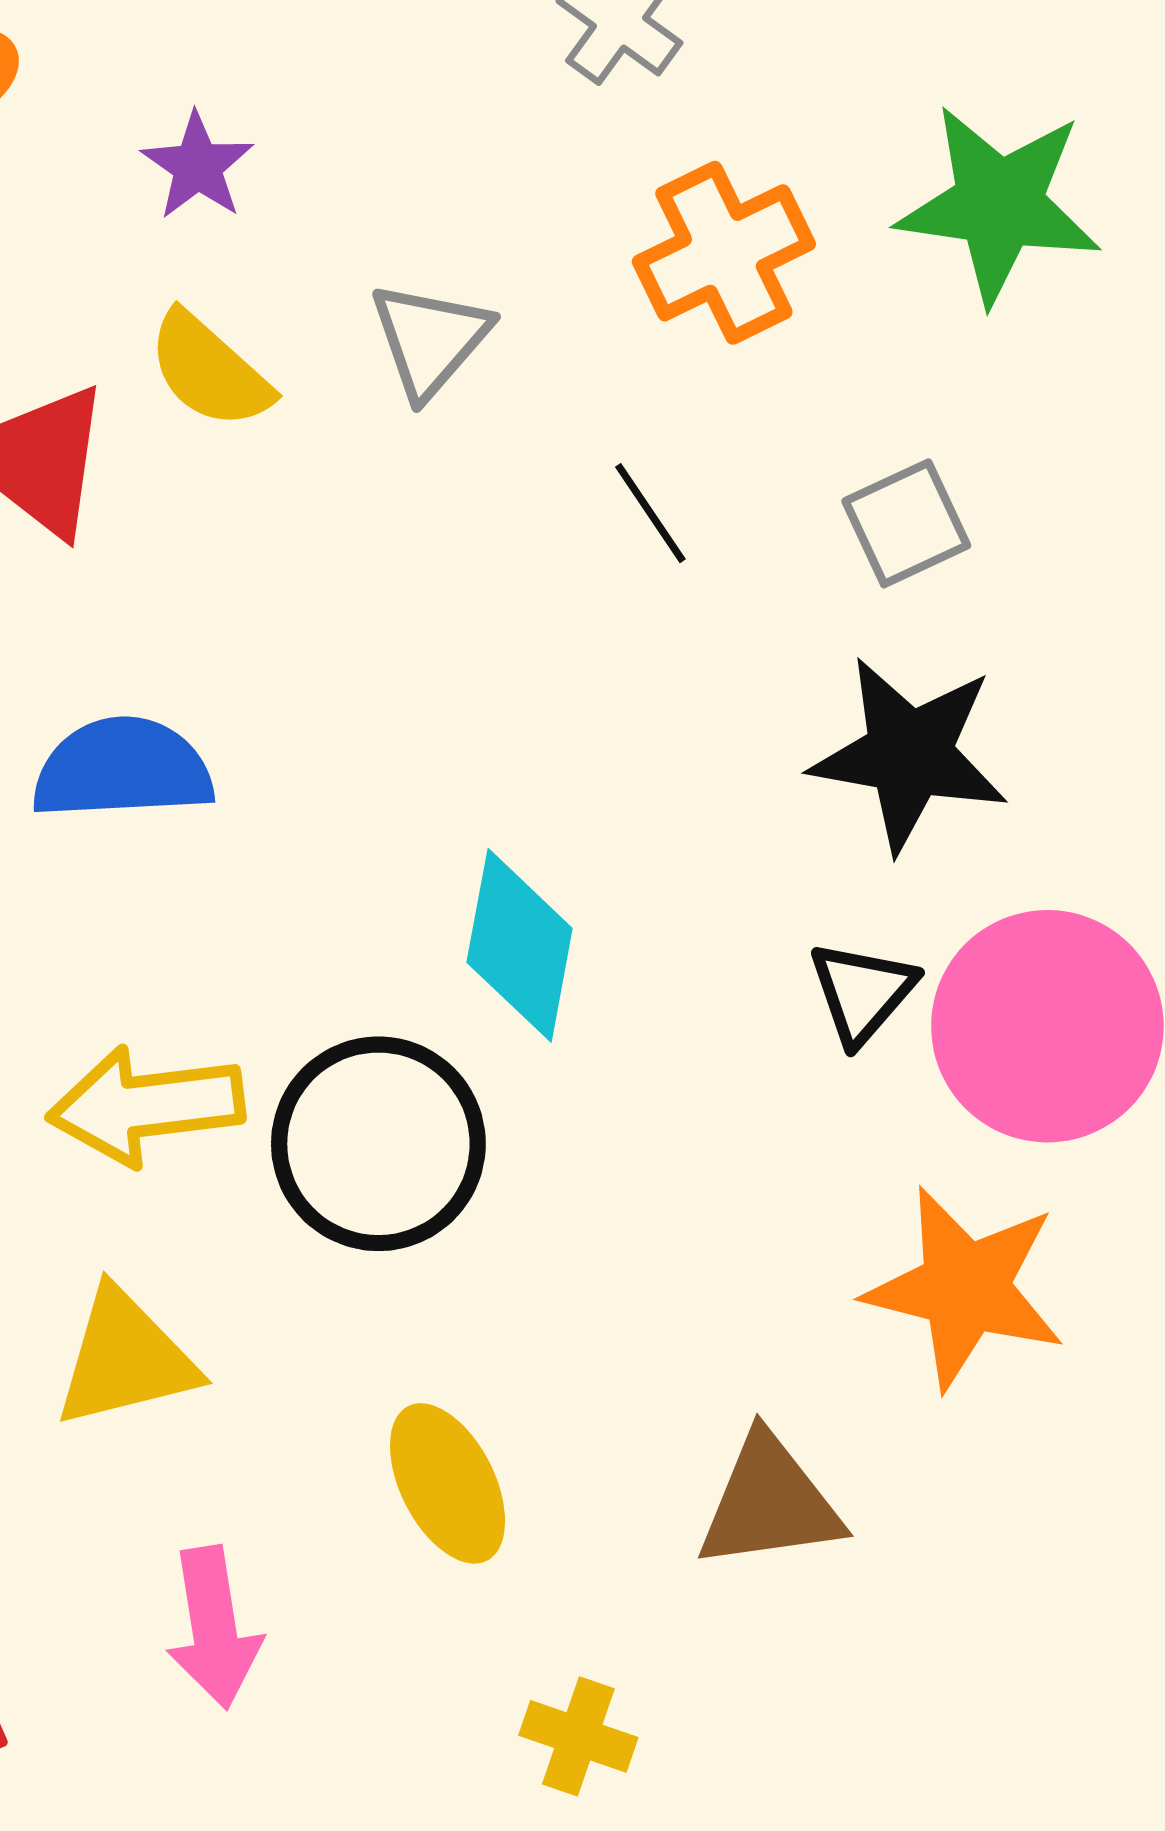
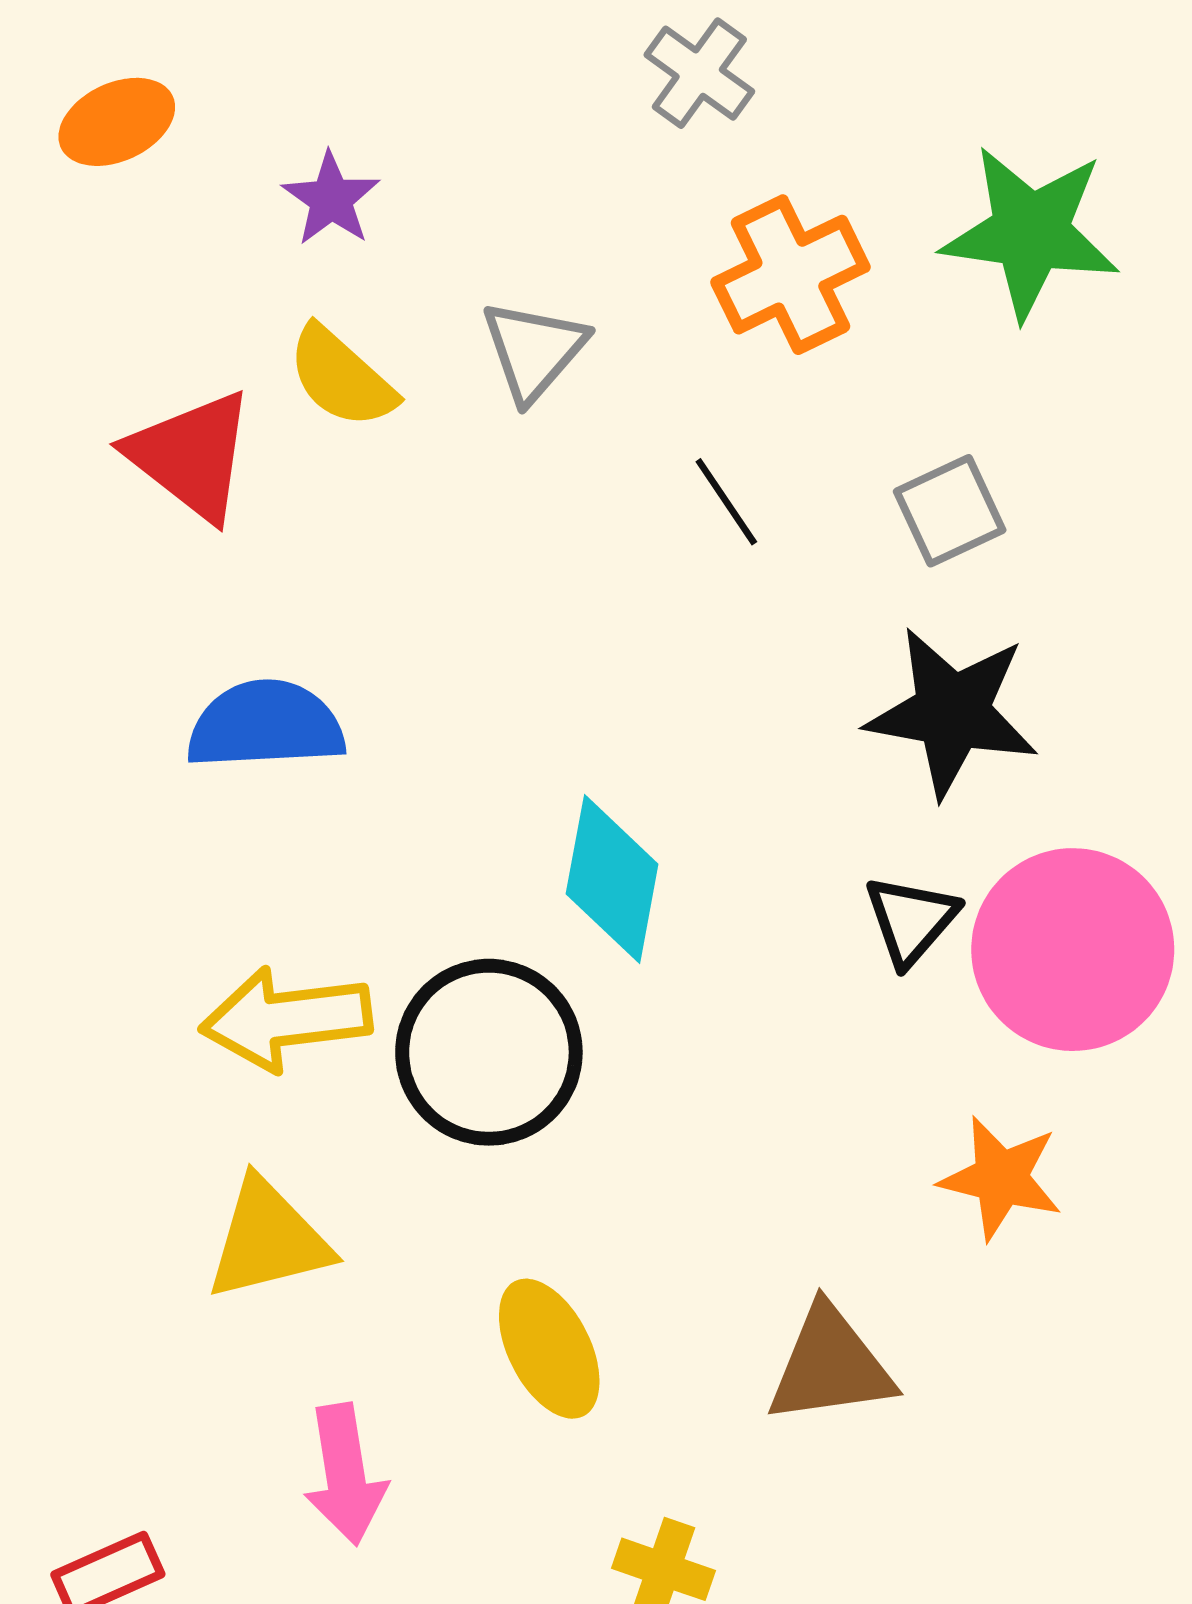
orange star: (965, 1288) -> (1001, 1178), size x0.7

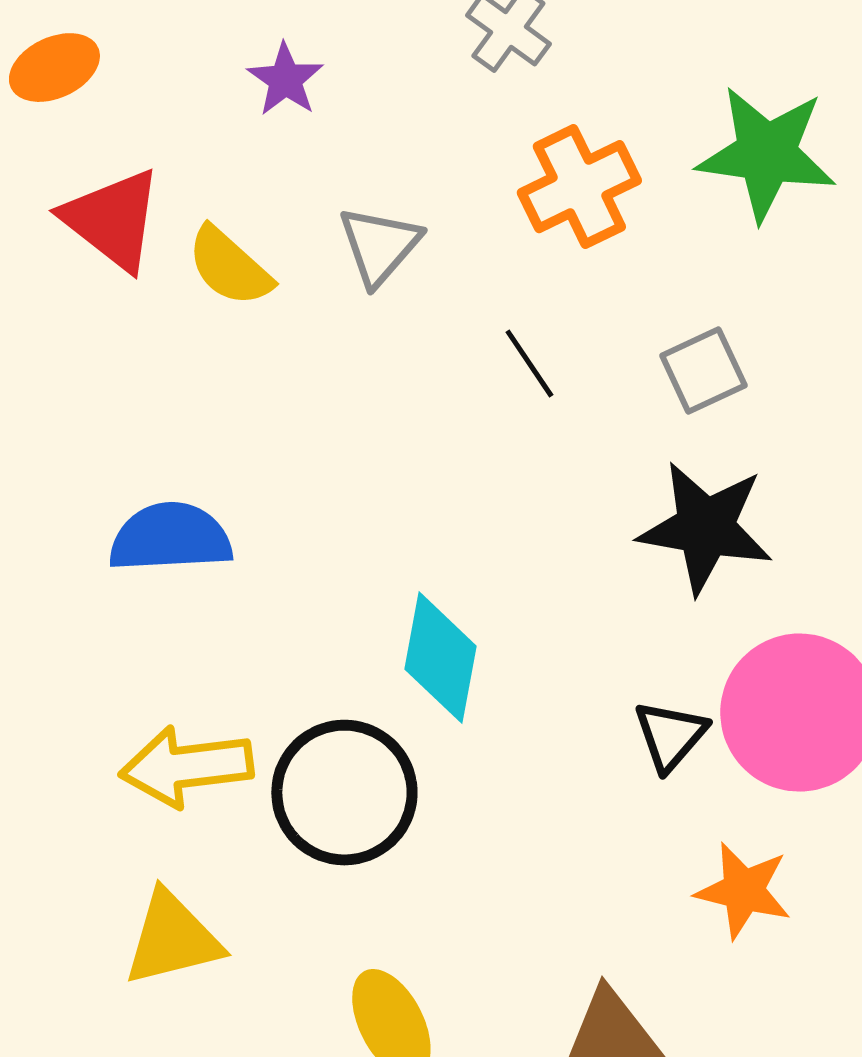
purple star: (331, 199) -> (285, 80), moved
red triangle: (191, 456) -> (112, 220), moved
black triangle: (911, 920) -> (670, 736), moved

